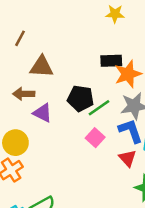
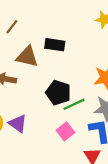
black rectangle: (111, 61) -> (55, 45), moved
purple triangle: (43, 113) -> (18, 124), moved

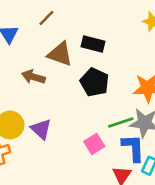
black pentagon: (58, 93) -> (94, 82), moved
green line: (74, 104) -> (121, 122), moved

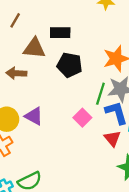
green line: (121, 122) -> (100, 94), turned -40

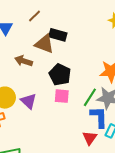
black rectangle: (60, 33) -> (58, 35), moved
black pentagon: (70, 65) -> (60, 75), moved
pink square: (82, 118) -> (62, 96), moved, turned 35

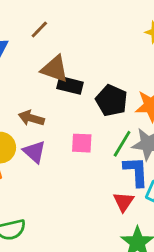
black rectangle: (58, 35) -> (70, 85), moved
brown arrow: (24, 61) -> (31, 118), moved
black pentagon: (60, 75) -> (112, 101), moved

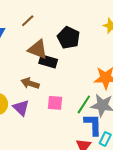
black pentagon: (112, 101) -> (69, 38), moved
brown arrow: (31, 118) -> (30, 83), moved

